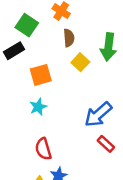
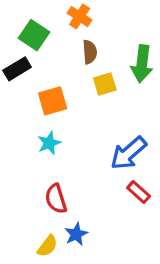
yellow square: (80, 62) -> (105, 84), turned 30

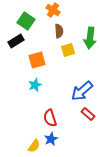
red semicircle: (56, 199) -> (50, 118), moved

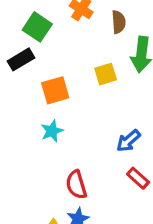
brown semicircle: (59, 31) -> (119, 22), moved
blue arrow: (82, 91) -> (128, 141), size x0.7

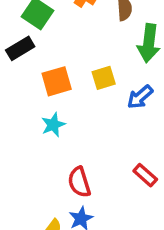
yellow square: (106, 74) -> (104, 78), moved
blue arrow: (128, 141) -> (140, 97), moved

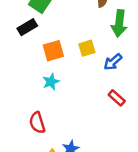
red rectangle: (145, 175) -> (117, 98), moved
red semicircle: (79, 182) -> (37, 123), moved

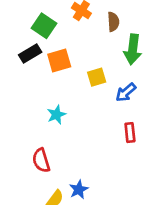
orange square: (53, 51) -> (59, 60), moved
red rectangle: (117, 98) -> (130, 133), turned 42

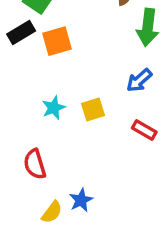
yellow square: (97, 77) -> (93, 109), moved
red rectangle: (130, 133) -> (144, 130), turned -54

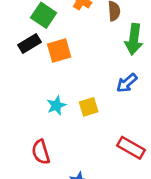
red rectangle: (144, 130) -> (131, 148), moved, size x1.4

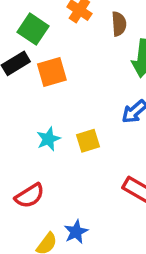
red semicircle: (41, 152) -> (30, 196), turned -105

